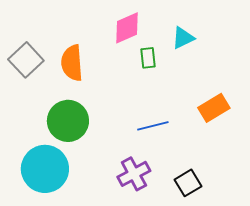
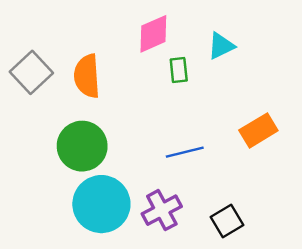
cyan circle: (45, 169) -> (101, 204), moved

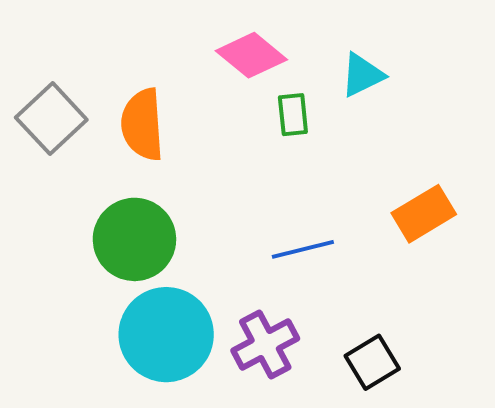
pink diamond: (153, 34) -> (251, 55), turned 63

